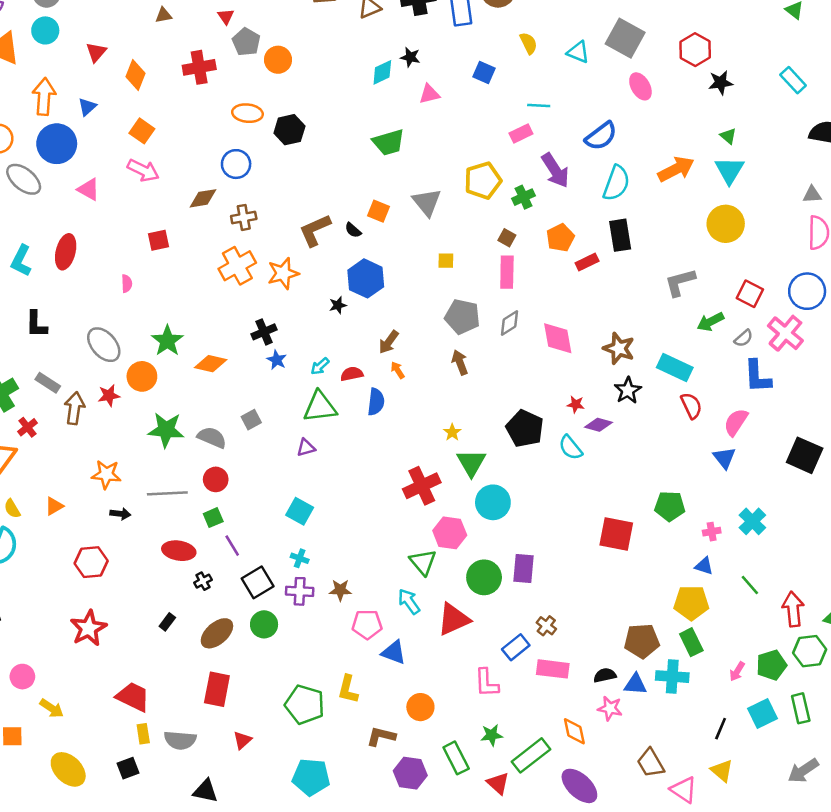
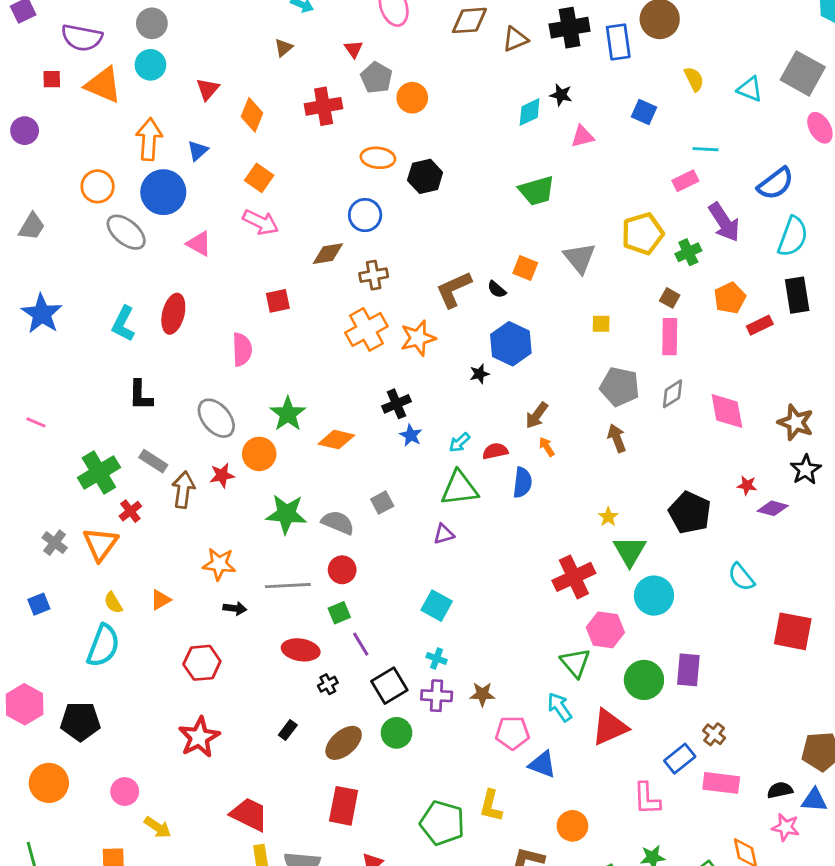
brown triangle: (164, 15) -> (283, 48), turned -30
pink semicircle: (127, 284) -> (242, 349), size x1.6
cyan semicircle: (571, 448) -> (741, 577), moved

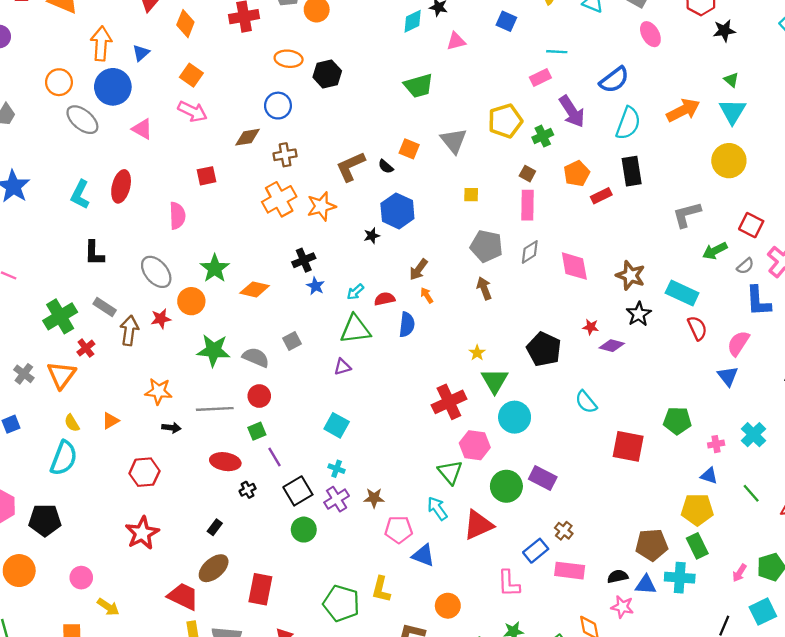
purple rectangle: (688, 670) -> (543, 478), turned -68
purple cross: (437, 696) -> (337, 499), turned -35
brown ellipse: (344, 743) -> (214, 568), moved

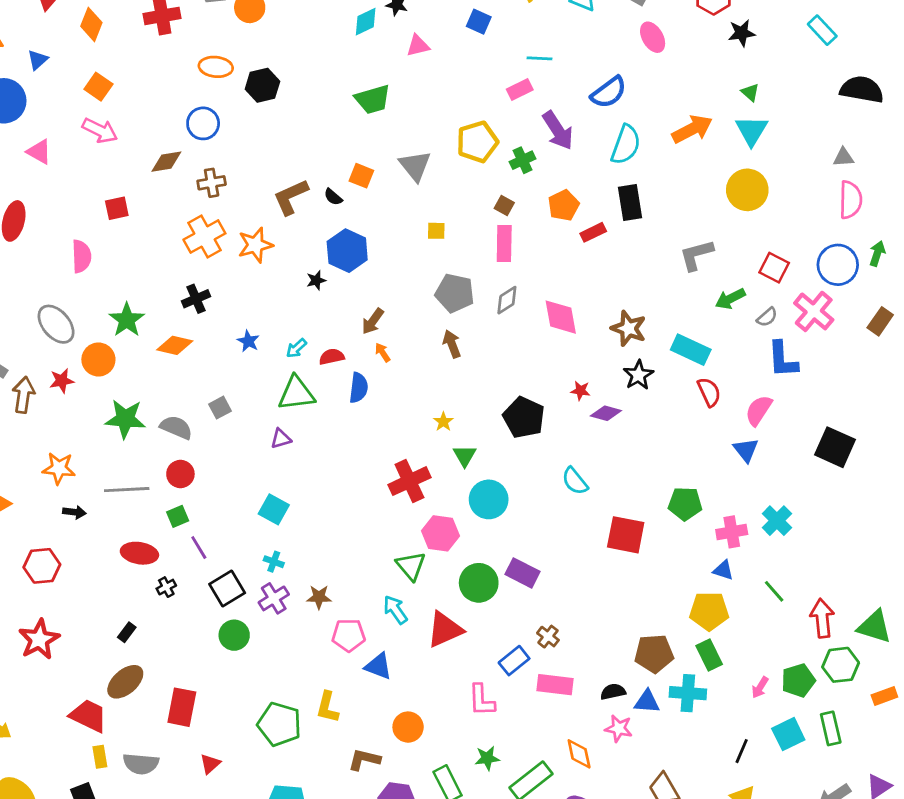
black cross: (304, 260) -> (196, 299), moved
green triangle: (495, 381) -> (465, 456), size x0.7
pink cross: (716, 444) -> (732, 532), size x1.5

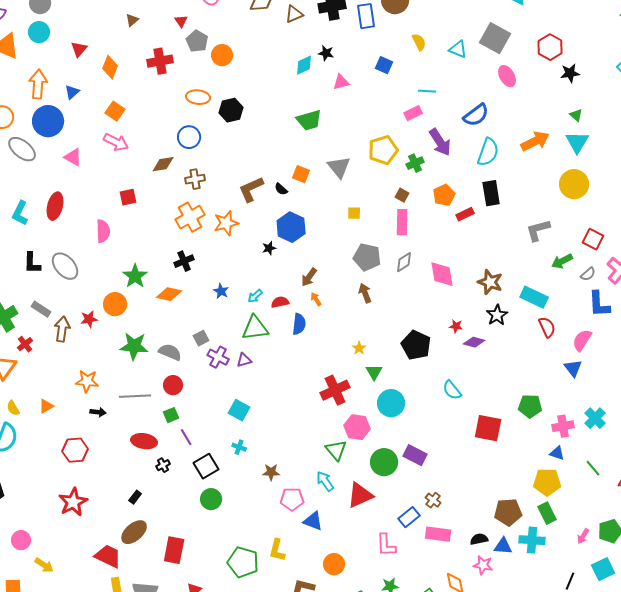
gray ellipse: (56, 324) -> (65, 266), moved
purple cross: (274, 598) -> (218, 357), moved, turned -30

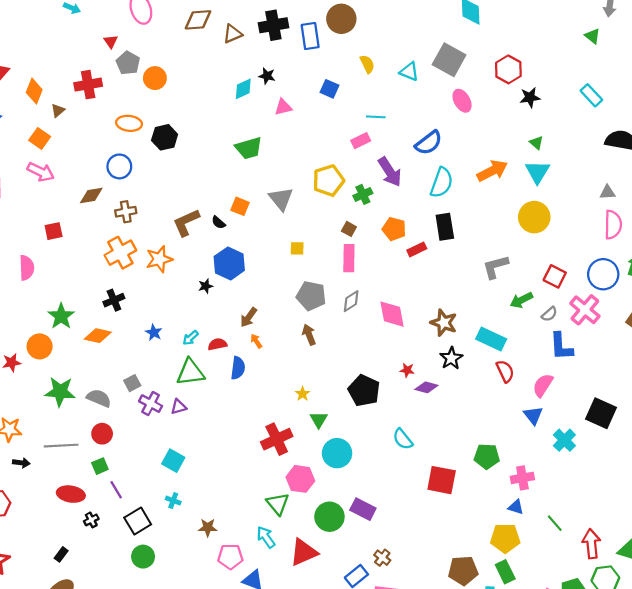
brown triangle: (132, 20) -> (58, 110), moved
orange pentagon: (444, 195) -> (394, 229), turned -30
cyan cross: (595, 418) -> (564, 440), moved

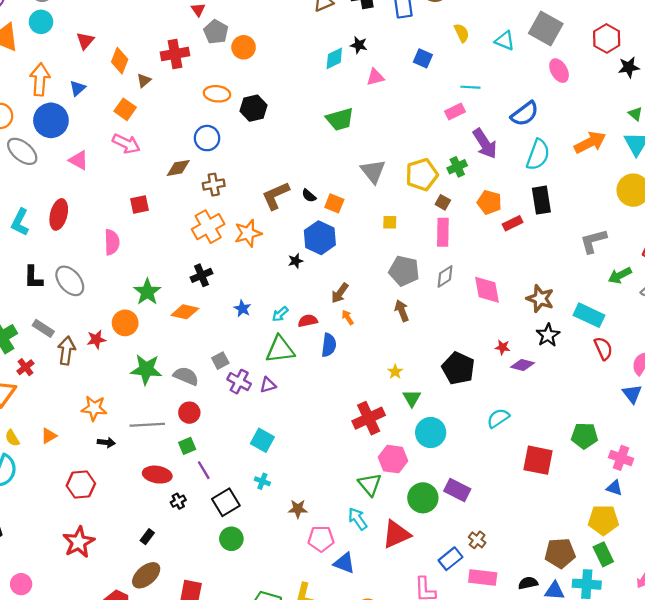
yellow pentagon: (328, 180) -> (422, 175), moved
orange square: (240, 206) -> (334, 203), moved
cyan semicircle: (403, 439) -> (498, 418), turned 95
pink cross: (522, 478) -> (621, 458), turned 30

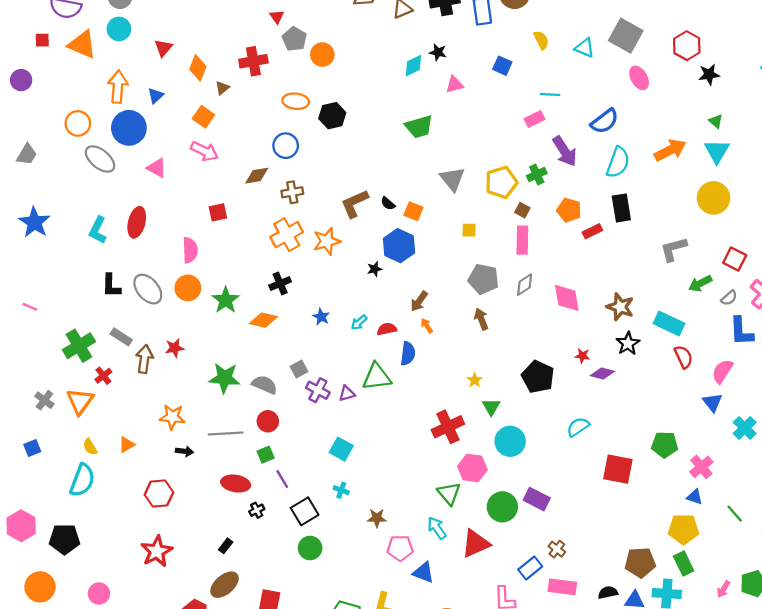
orange circle: (125, 323) -> (188, 288), moved
green triangle: (280, 349) -> (377, 377), moved
pink cross: (621, 458) -> (701, 467), turned 30

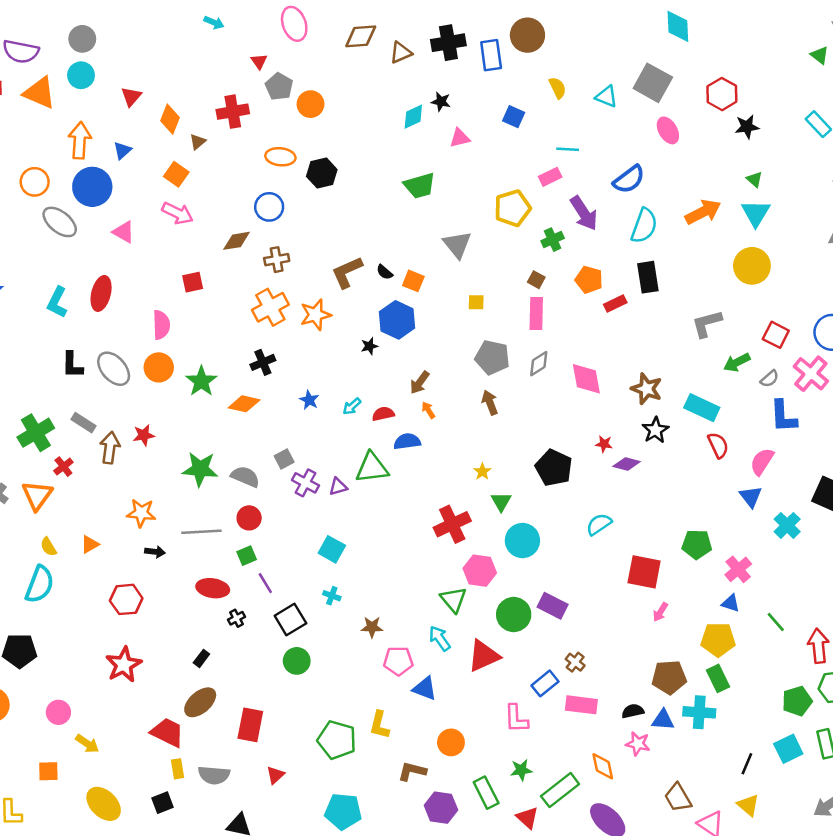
yellow pentagon: (501, 182) -> (512, 208), moved
blue semicircle: (408, 353) -> (407, 441), turned -105
pink arrow: (724, 589) -> (660, 612), moved

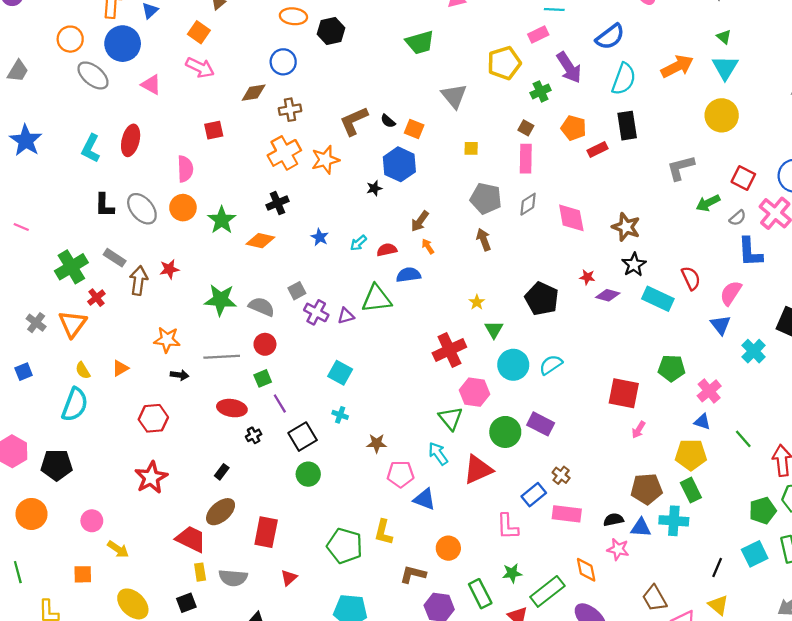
cyan rectangle: (702, 408) -> (658, 299), moved
cyan semicircle: (599, 524) -> (551, 365), moved

